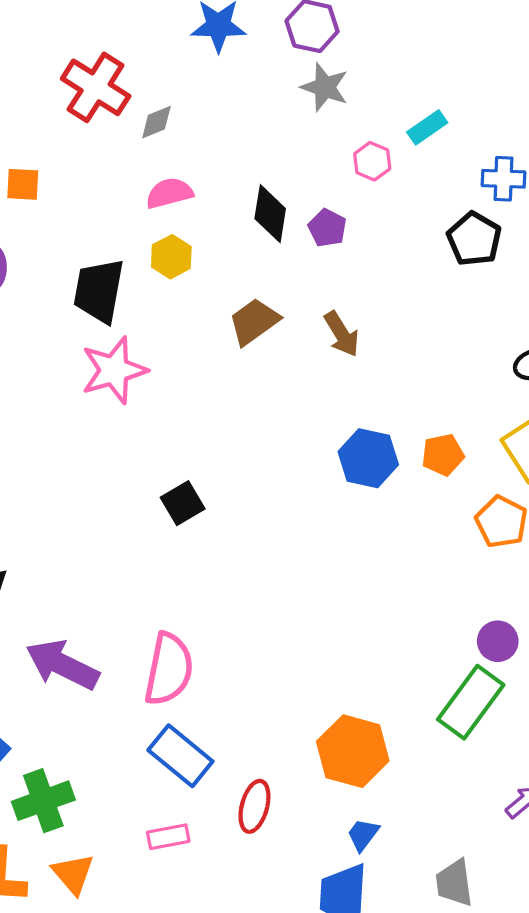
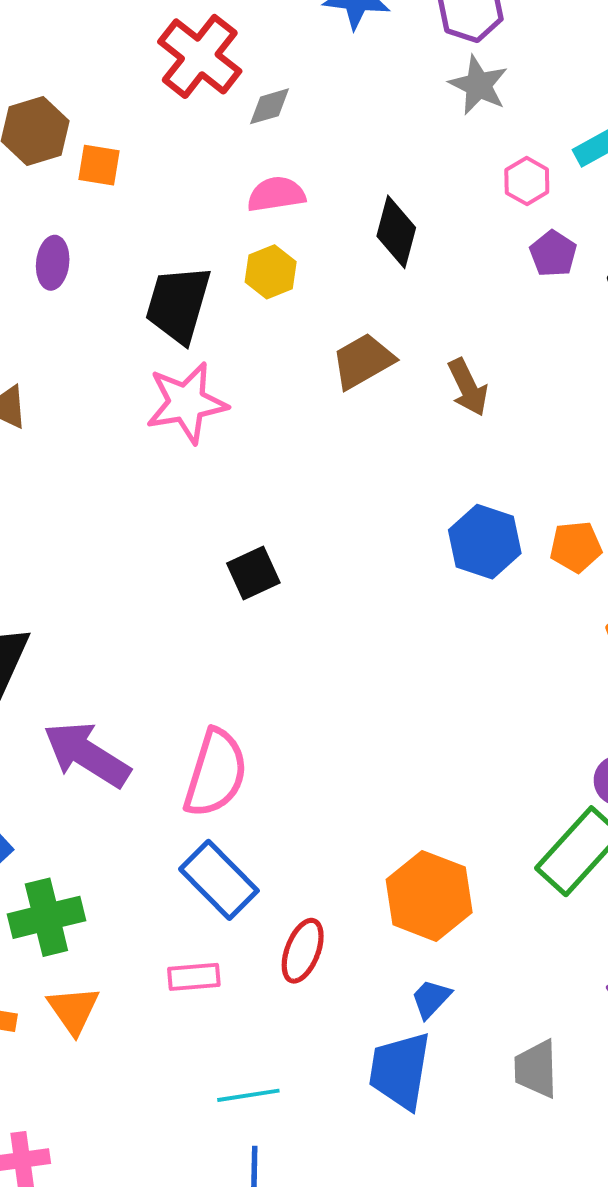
purple pentagon: (327, 228) -> (553, 254), moved

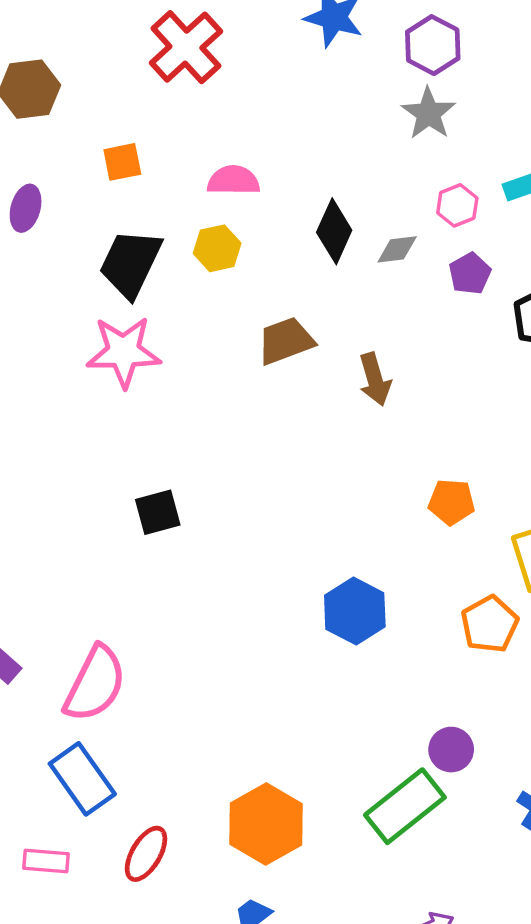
gray diamond: (269, 106) -> (397, 249), moved
orange square: (99, 165) -> (122, 162), moved, turned -30
blue hexagon: (485, 542) -> (355, 611), moved
orange pentagon: (576, 547) -> (452, 502), moved

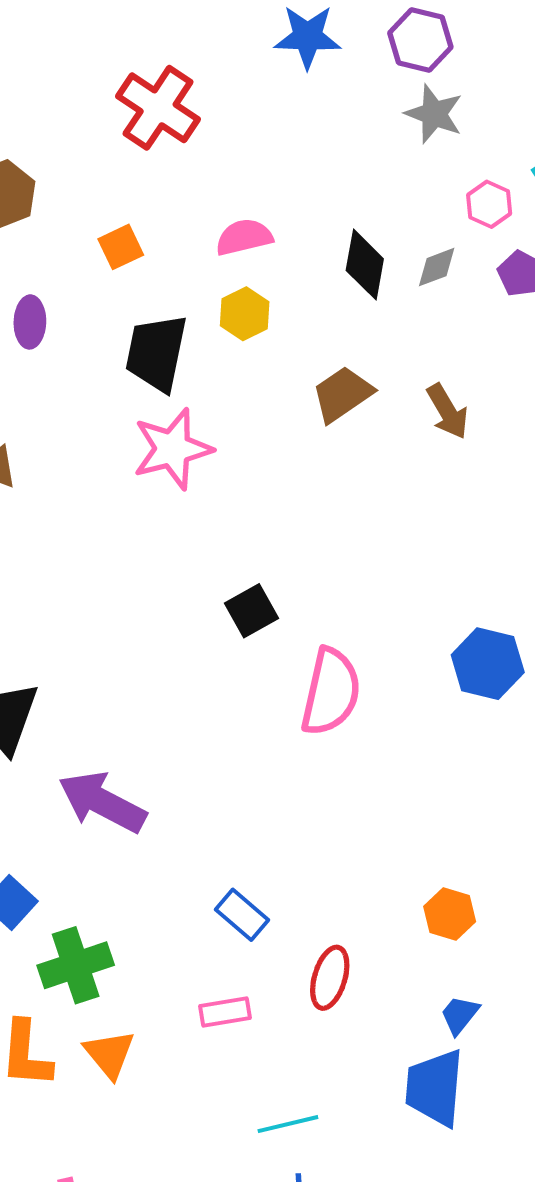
pink semicircle: (95, 684) -> (331, 692), moved
blue rectangle: (82, 779) -> (242, 915), size x0.7
orange hexagon: (266, 824) -> (450, 914), size x0.6

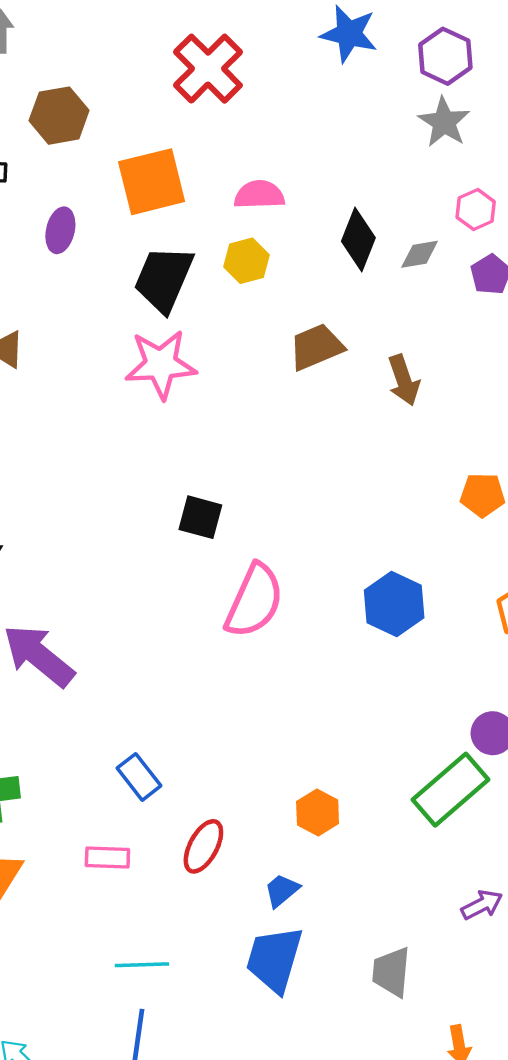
orange square: (121, 247) -> (152, 182), size x1.8
black square: (252, 611) -> (200, 517), turned 33
blue trapezoid: (460, 1015) -> (282, 890), moved

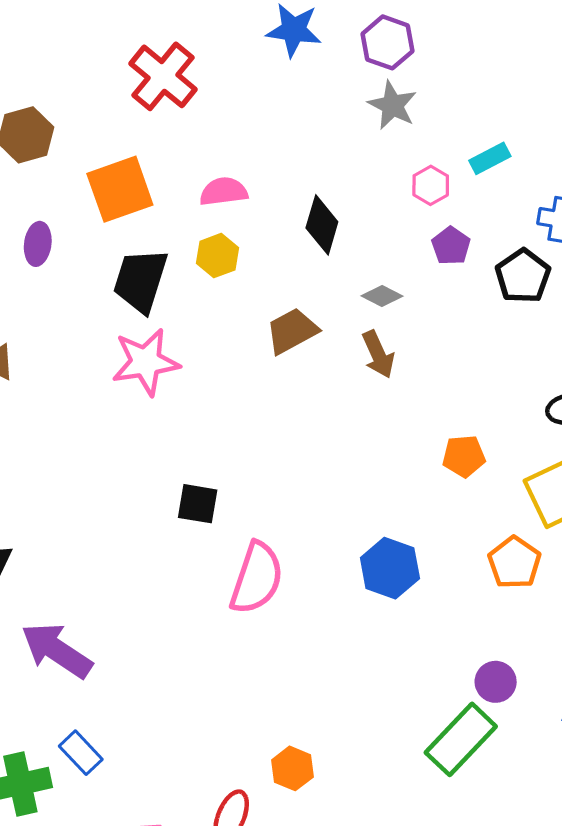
gray diamond: (420, 254) -> (382, 296), moved, turned 42
blue rectangle: (139, 777) -> (81, 753), moved
orange hexagon: (318, 813) -> (292, 768), moved

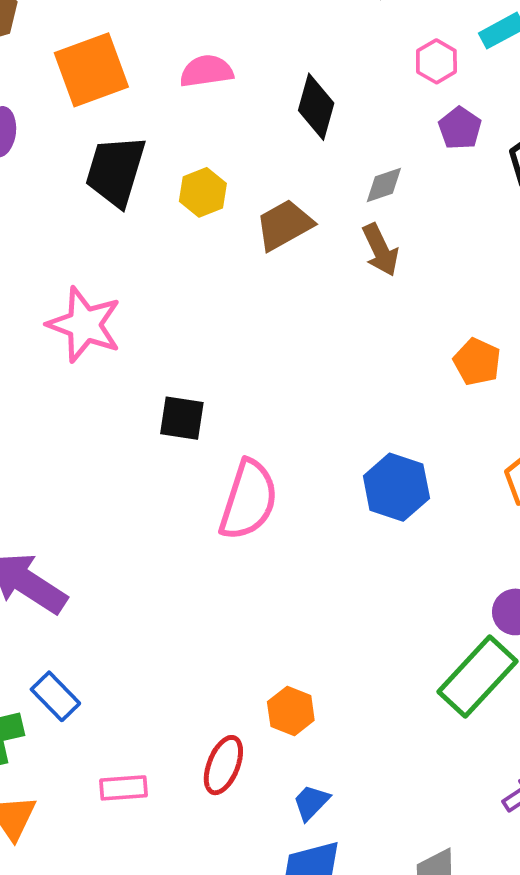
yellow hexagon: (217, 256) -> (203, 192), moved
gray diamond: (382, 296) -> (384, 185), turned -45
pink star: (146, 362) -> (84, 325), moved, turned 30
orange pentagon: (464, 456) -> (477, 362), turned 30

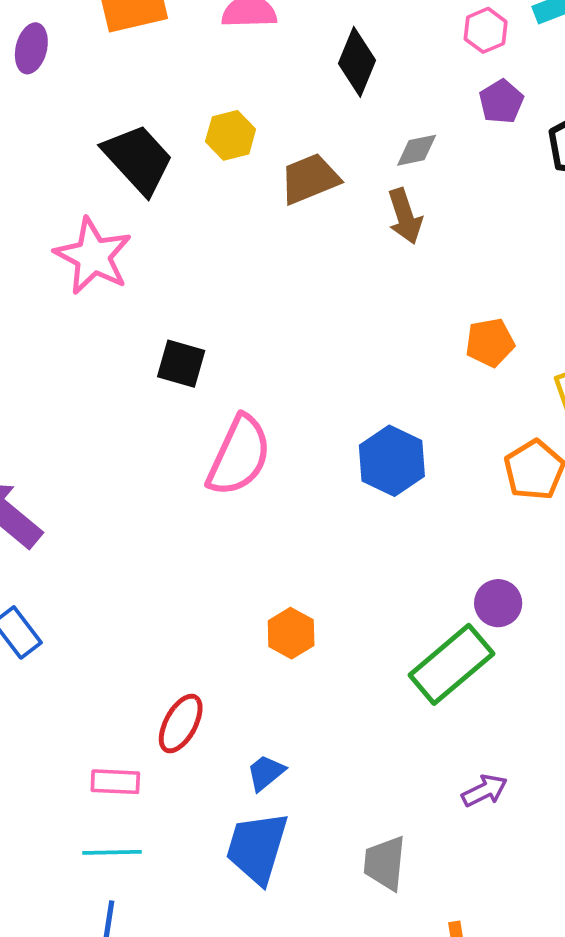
black trapezoid: (115, 171) -> (138, 159), moved, turned 114
orange pentagon: (477, 362) -> (490, 343), turned 30
orange hexagon: (291, 711) -> (291, 633), moved
pink rectangle: (123, 788) -> (115, 782), moved

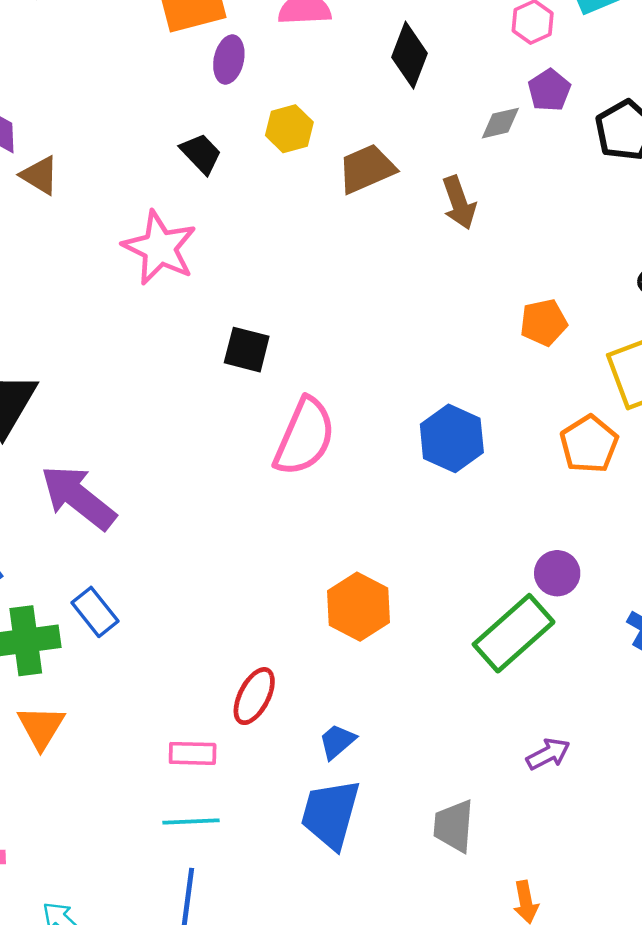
purple ellipse: (31, 48) -> (229, 60), moved
gray diamond: (417, 150) -> (500, 123), moved
black trapezoid: (138, 159) -> (201, 154), size x0.6
orange hexagon: (291, 633) -> (359, 607), size x1.4

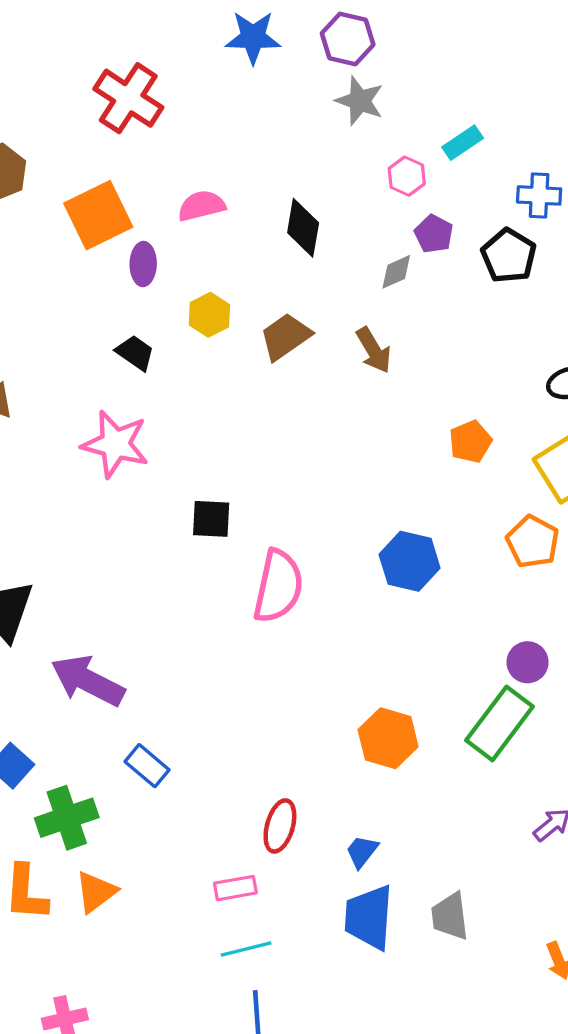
orange hexagon: (359, 607) -> (388, 738), moved
blue rectangle: (95, 612) -> (147, 766), moved
orange triangle: (41, 727) -> (96, 892), turned 33
gray trapezoid: (454, 826) -> (450, 916), moved

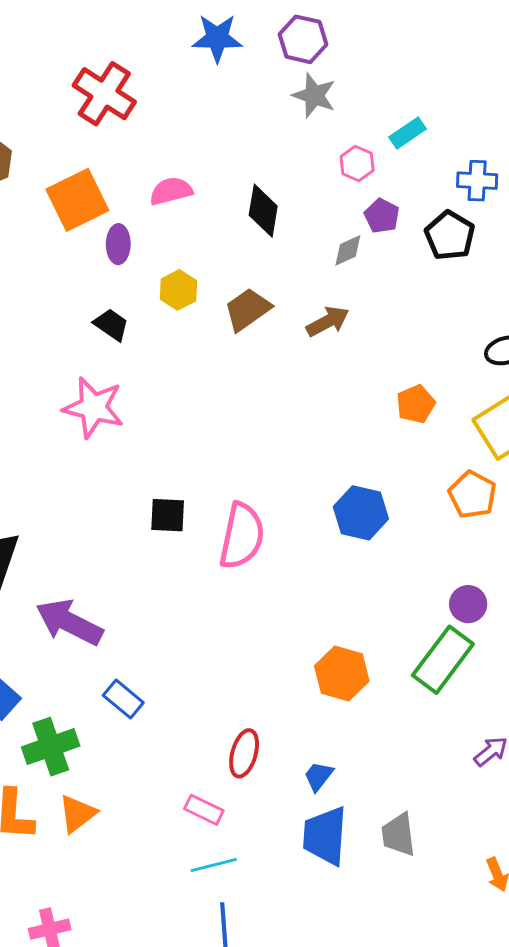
brown arrow: (374, 350) -> (328, 321), turned -87
black square: (211, 519) -> (168, 515), moved
pink rectangle: (235, 888) -> (204, 810), turned 36

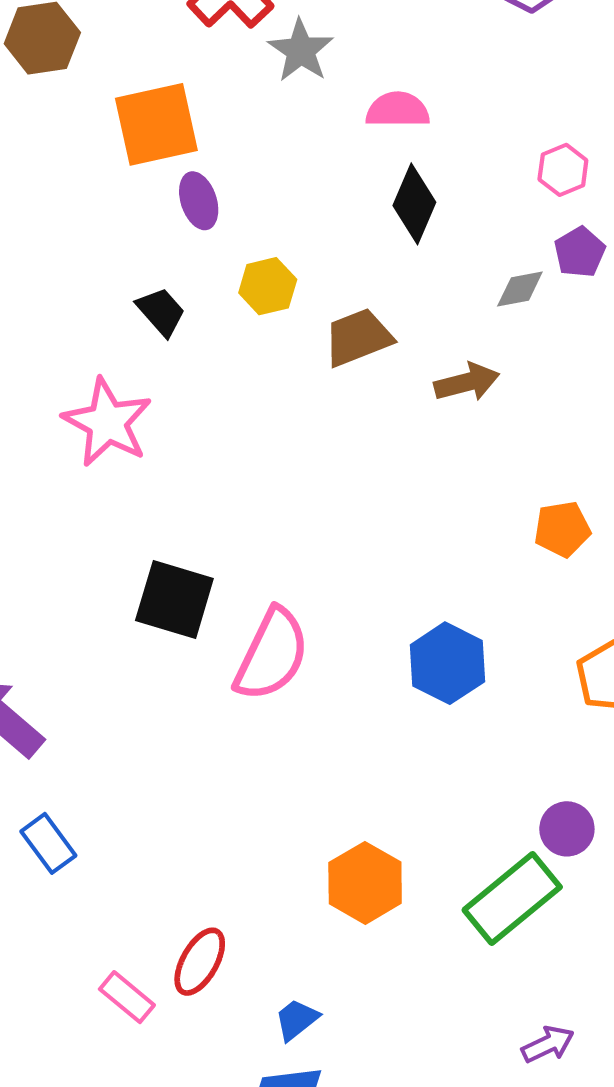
gray star: (314, 95) -> (301, 51), moved
pink semicircle: (171, 191) -> (398, 110), moved
purple ellipse: (118, 244) -> (199, 201), turned -33
black square: (168, 515) -> (174, 600), size x1.4
pink rectangle: (204, 810) -> (127, 997), moved

